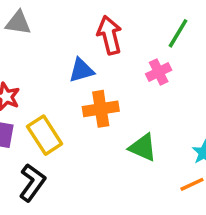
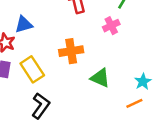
blue triangle: (81, 70) -> (24, 24), moved
black L-shape: (32, 183) -> (41, 106), moved

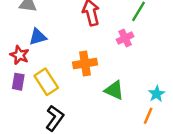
orange line: (134, 103) -> (148, 116), turned -42

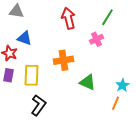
blue triangle: (38, 37) -> (24, 38), turned 35
yellow rectangle: (46, 82) -> (31, 75), turned 35

